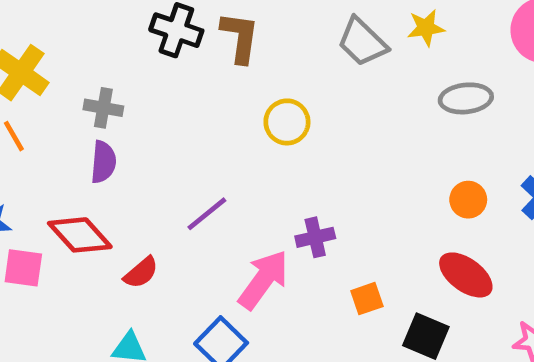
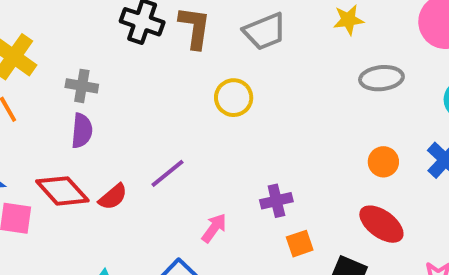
gray trapezoid: (362, 42) -> (265, 31), moved, turned -66
purple cross: (315, 237) -> (276, 201), moved
red semicircle: (141, 273) -> (113, 197), moved
pink arrow: (263, 280) -> (214, 228), size x0.6

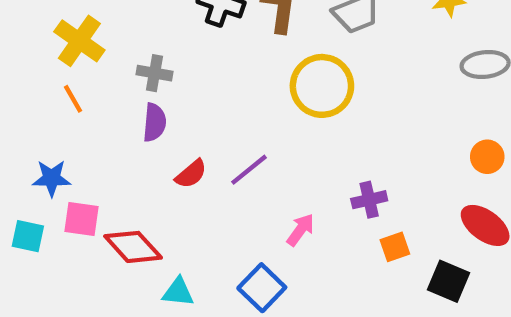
yellow circle: (234, 98) -> (322, 86), size x1.5
red diamond: (62, 191) -> (133, 247), moved
red semicircle: (113, 197) -> (191, 174), moved

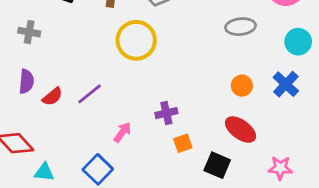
purple semicircle: (155, 122) -> (26, 81), moved

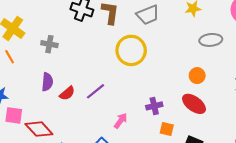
orange circle: (242, 86) -> (197, 76), moved
red ellipse: (240, 130) -> (194, 104), moved
orange square: (183, 143) -> (167, 129), turned 32

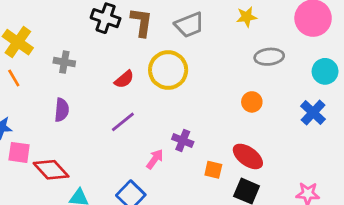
red semicircle: (67, 93) -> (124, 79), moved
red ellipse: (194, 104) -> (248, 156), moved
purple cross: (154, 106) -> (183, 140), moved, turned 35

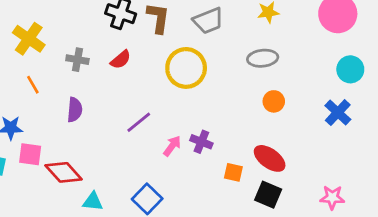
gray ellipse: (269, 57) -> (263, 58), moved
orange line: (14, 78) -> (33, 85), moved
red semicircle: (124, 79) -> (121, 60), moved
pink arrow: (155, 159) -> (172, 146), moved

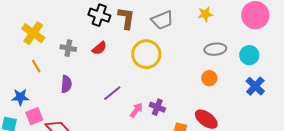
gray ellipse: (263, 58) -> (215, 49), moved
cyan circle: (350, 69) -> (249, 55), moved
pink square: (30, 154) -> (34, 116), turned -30

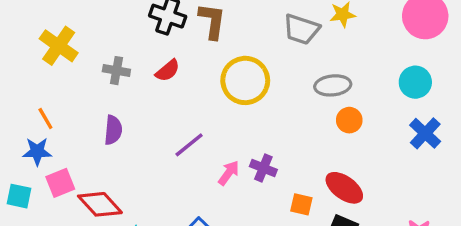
gray trapezoid: (162, 20) -> (301, 29), moved, turned 40
gray ellipse: (215, 49) -> (333, 85), moved
orange line: (36, 66) -> (45, 118), moved

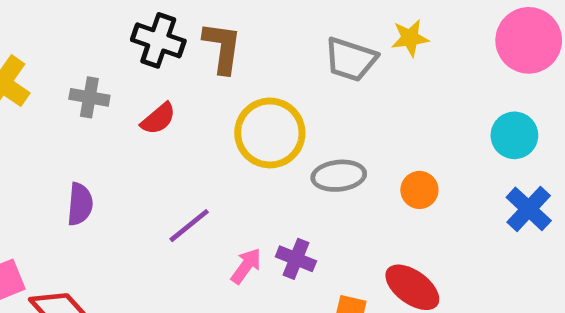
gray cross: (116, 71) -> (89, 97), moved
gray ellipse: (333, 85) -> (339, 176), moved

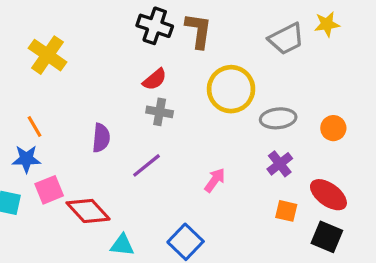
gray trapezoid: (351, 59) -> (286, 39), turned -45
gray cross: (89, 97) -> (160, 112), moved
purple line: (189, 226) -> (147, 165), moved
purple cross: (296, 259) -> (280, 164), moved, turned 30

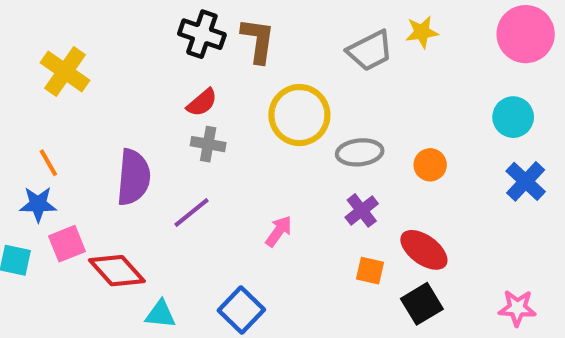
purple semicircle: (101, 138) -> (133, 177), size x1.5
black square: (327, 237) -> (422, 304), turned 36

